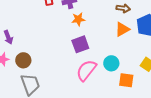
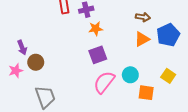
brown circle: (23, 60) -> (36, 62), moved

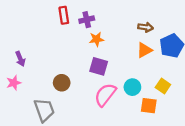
purple square: (98, 55) -> (99, 66), turned 36
brown circle: (36, 62) -> (62, 83), moved
yellow square: (168, 76) -> (163, 86), moved

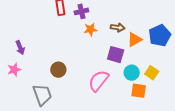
brown arrow: (145, 27) -> (118, 27), moved
purple square: (99, 66) -> (116, 55), moved
cyan circle: (132, 87) -> (132, 73), moved

